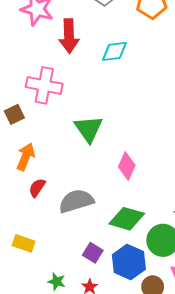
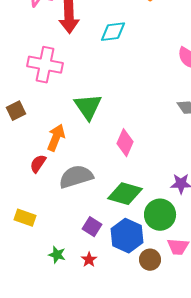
brown square: (14, 114) -> (16, 111), moved
orange arrow: (26, 157) -> (56, 138), moved

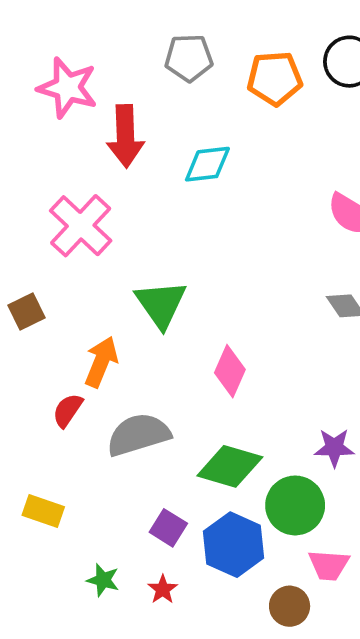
pink cross: (45, 65) -> (81, 226), turned 32
brown circle: (150, 260) -> (290, 606), moved

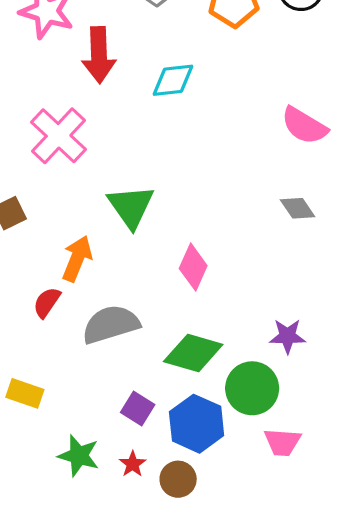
green star: (103, 580) -> (79, 456), size x1.4
brown circle: (290, 606) -> (178, 479), moved

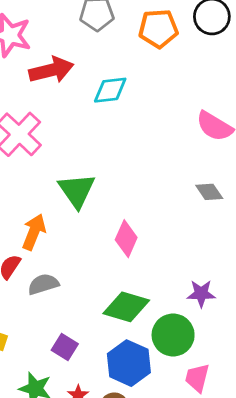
red arrow: (99, 55) -> (51, 70), turned -102
gray semicircle: (111, 324) -> (43, 284), moved, size x0.7
purple square: (138, 408) -> (65, 347), moved
pink trapezoid: (282, 442) -> (197, 378), turned 100

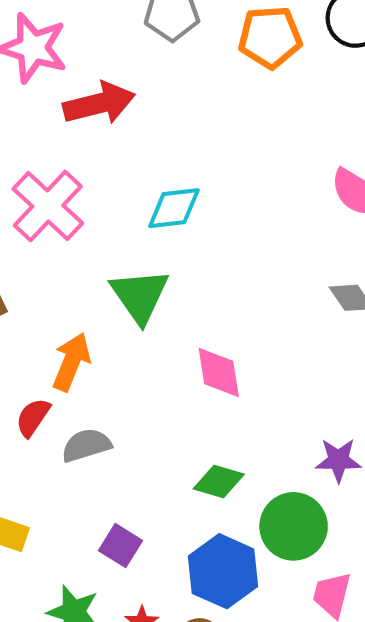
cyan diamond: (110, 90) -> (174, 208), moved
pink diamond: (126, 239) -> (219, 373), turned -33
green diamond: (126, 307) -> (219, 482), size x0.7

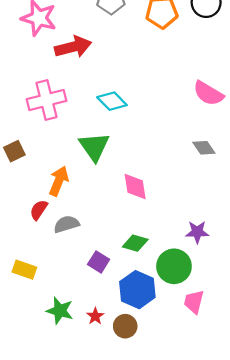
pink cross: (48, 206) -> (46, 100), turned 33
cyan diamond: (174, 208) -> (112, 101), turned 52
purple square: (120, 546) -> (99, 262), moved

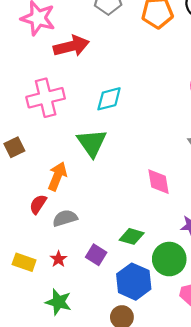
cyan diamond: (112, 101) -> (109, 99), turned -60
pink diamond: (135, 187) -> (158, 182), moved
red star: (95, 316) -> (58, 259), moved

